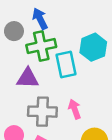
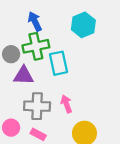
gray circle: (14, 31) -> (11, 54), moved
cyan hexagon: (93, 47) -> (83, 25), moved

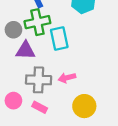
pink arrow: (66, 104) -> (67, 78), turned -84

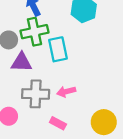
yellow circle: (84, 106) -> (104, 122), moved
pink rectangle: (40, 107) -> (58, 123), moved

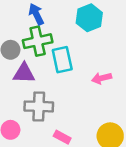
pink arrow: (66, 92) -> (102, 78), moved

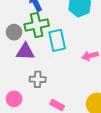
gray cross: (39, 106) -> (38, 79), size x0.7

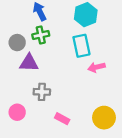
green cross: (37, 25) -> (41, 35), size x0.7
cyan rectangle: (57, 40) -> (81, 46), moved

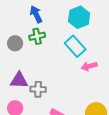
cyan rectangle: (81, 46) -> (75, 46), turned -30
purple triangle: (29, 63) -> (19, 80), moved

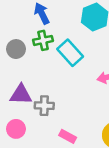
cyan rectangle: (75, 46) -> (70, 53), moved

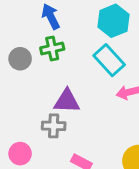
cyan rectangle: (70, 53) -> (109, 60), moved
purple triangle: (21, 95) -> (67, 101), moved

